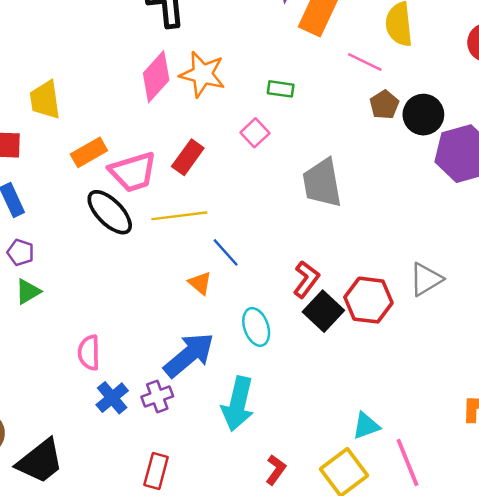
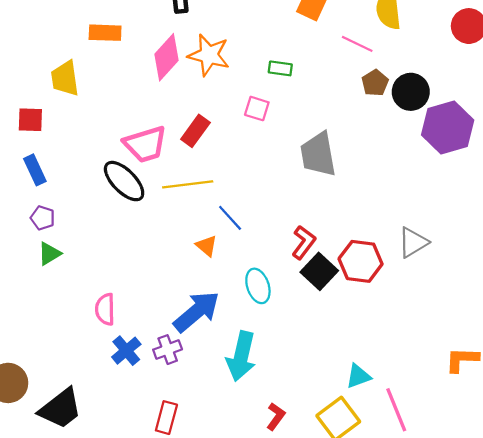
pink square: (255, 133) -> (257, 109), turned -30
orange rectangle: (89, 152) -> (105, 33), moved, turned 32

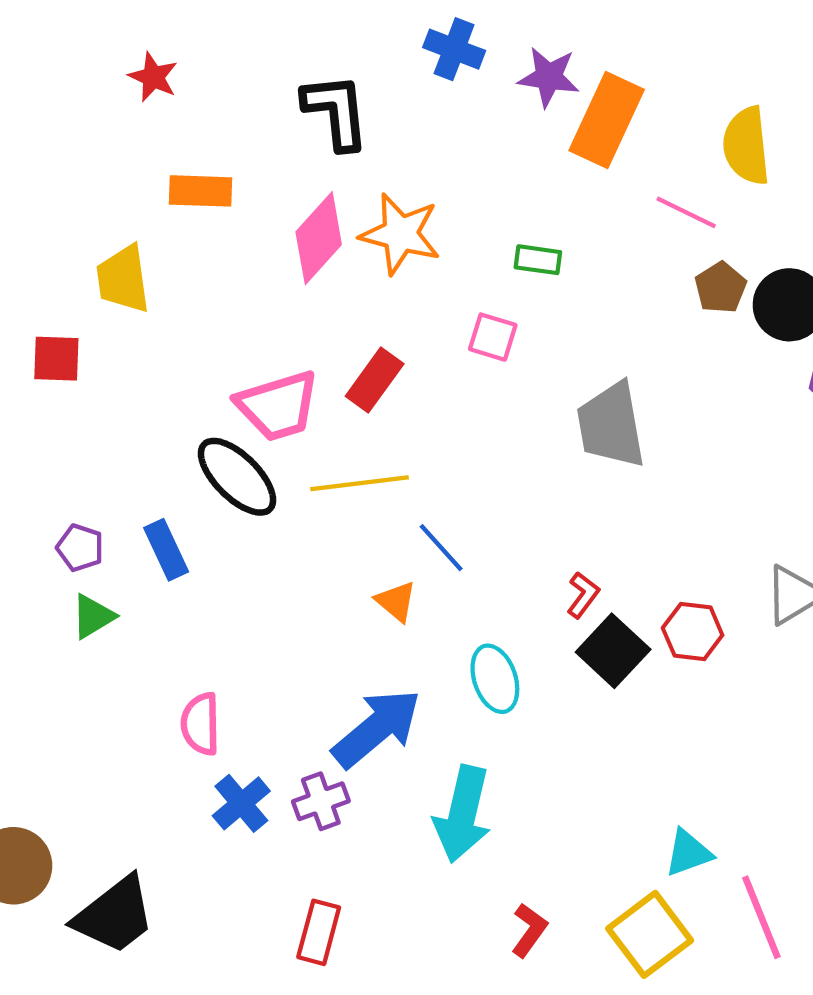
blue rectangle: (35, 170) -> (166, 550), moved
red L-shape: (304, 242) -> (583, 595), size x0.7
red hexagon: (361, 261) -> (693, 631), size x0.7

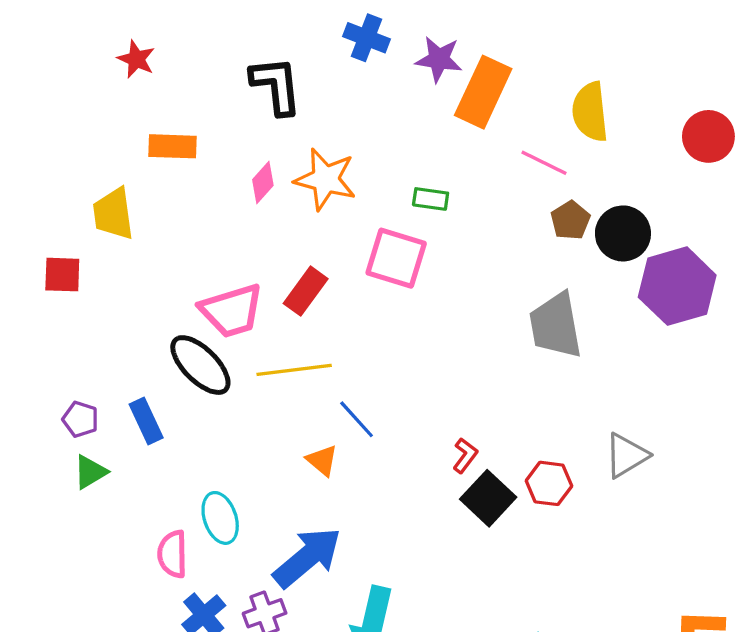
pink diamond: (319, 238) -> (263, 183), size x0.6
pink square: (493, 337) -> (396, 258), size x1.6
gray trapezoid: (611, 425) -> (556, 326), moved
cyan ellipse: (495, 679) -> (220, 518), moved

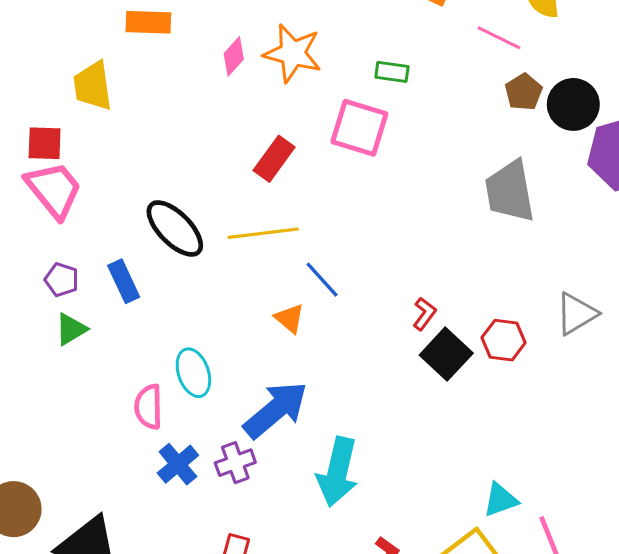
pink trapezoid: (232, 311) -> (54, 190), moved, turned -112

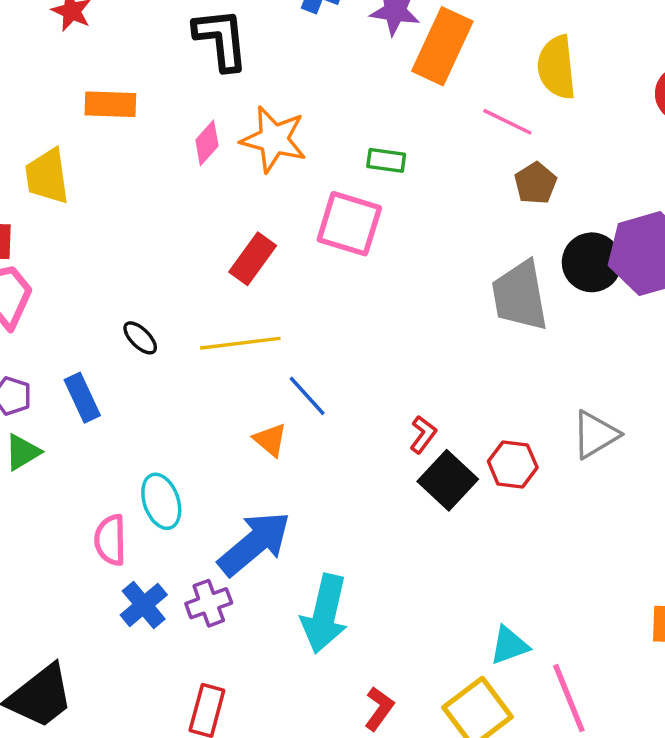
black circle: (573, 104) -> (592, 262), moved
black ellipse: (175, 228) -> (140, 338), size x0.5

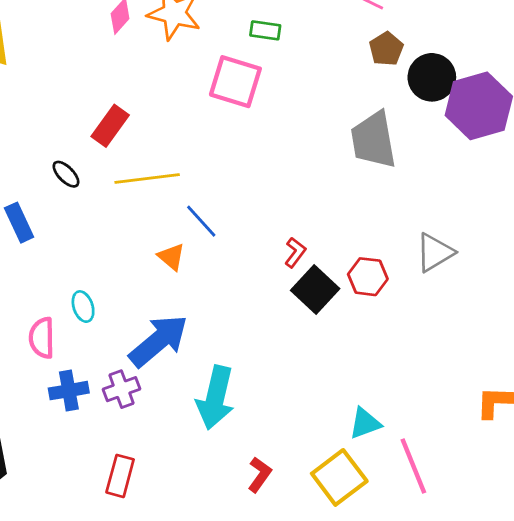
red rectangle: (253, 259) -> (110, 126), moved
black circle: (592, 262) -> (432, 77), moved
cyan ellipse: (161, 501) -> (83, 307), size x0.7
blue cross: (144, 605) -> (69, 391), turned 30

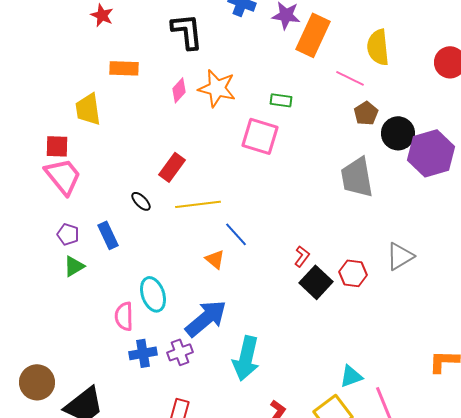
cyan ellipse: (83, 307) -> (153, 294), size x1.6

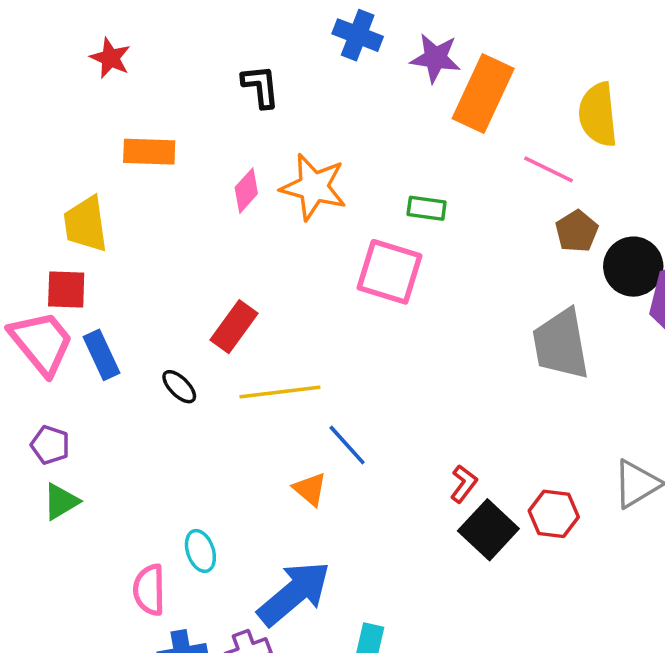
black L-shape: (187, 31) -> (260, 86), size x0.7
red square: (57, 146) -> (66, 289), moved
blue rectangle: (108, 235) -> (101, 355), moved
cyan ellipse: (153, 294) -> (200, 551), size x0.7

